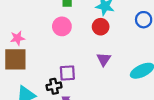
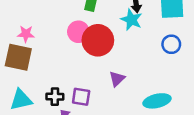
red circle: (101, 27) -> (98, 40), moved, size x1.6
purple square: (67, 73) -> (81, 97), moved

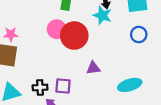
purple triangle: (117, 79) -> (93, 68), turned 40

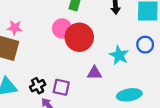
cyan star: (102, 15) -> (119, 55), moved
black cross: (40, 87) -> (38, 86), turned -32

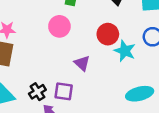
red circle: (79, 37) -> (108, 34), moved, size x0.7
purple triangle: (94, 73) -> (82, 63), moved, turned 48

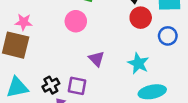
red circle: (108, 34) -> (141, 18), moved
cyan star: (125, 51) -> (138, 63), moved

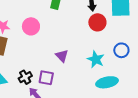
pink circle: (76, 21) -> (31, 26), moved
blue circle: (168, 36) -> (121, 50), moved

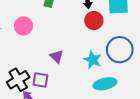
blue circle: (121, 50) -> (120, 50), size x1.6
black cross: (25, 77) -> (18, 80), size x1.5

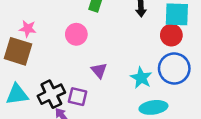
red circle: (94, 21) -> (171, 35), moved
pink circle: (23, 26) -> (76, 34), moved

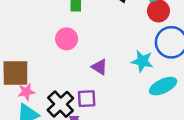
pink star: (28, 29) -> (26, 92), moved

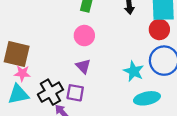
pink circle: (67, 39) -> (84, 36), moved
purple triangle: (99, 67) -> (83, 66), moved

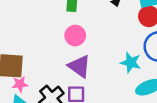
purple triangle: (83, 66) -> (79, 66), size x1.5

